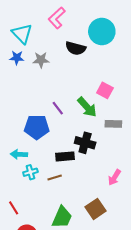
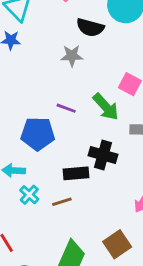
gray star: (41, 60) -> (72, 56), moved
purple line: (58, 108) -> (66, 108), turned -32
cyan cross: (30, 172) -> (29, 195), turned -32

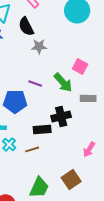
black semicircle: (90, 27) -> (26, 26), moved, turned 48
black cross: (103, 155) -> (61, 116), turned -30

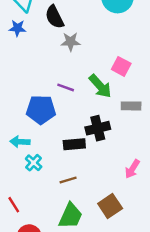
brown line: (32, 149) -> (68, 180), moved

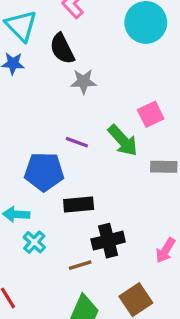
pink square: (121, 66) -> (151, 114), turned 36
black cross: (98, 128) -> (108, 241), moved
black rectangle: (74, 144) -> (79, 204), moved

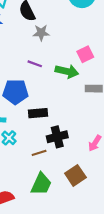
green arrow: (123, 141) -> (67, 71), turned -35
purple line: (77, 142) -> (35, 64), moved

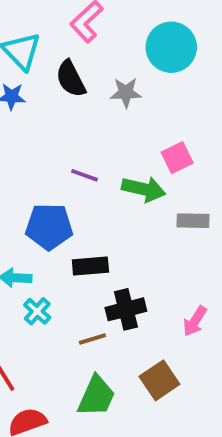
gray star: (41, 33) -> (126, 93), moved

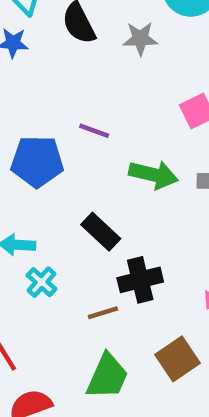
green arrow: (144, 189) -> (153, 175), moved
blue pentagon: (49, 227) -> (37, 161), moved
black rectangle: (90, 266) -> (101, 232), turned 48

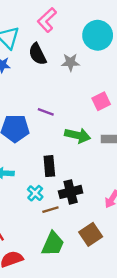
black rectangle: (101, 232) -> (49, 166), turned 42
cyan cross: (42, 282) -> (35, 193), moved

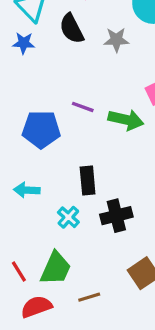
green arrow: (78, 135) -> (126, 120), moved
brown line: (50, 210) -> (89, 297), moved
green trapezoid: (53, 244) -> (56, 268), moved

